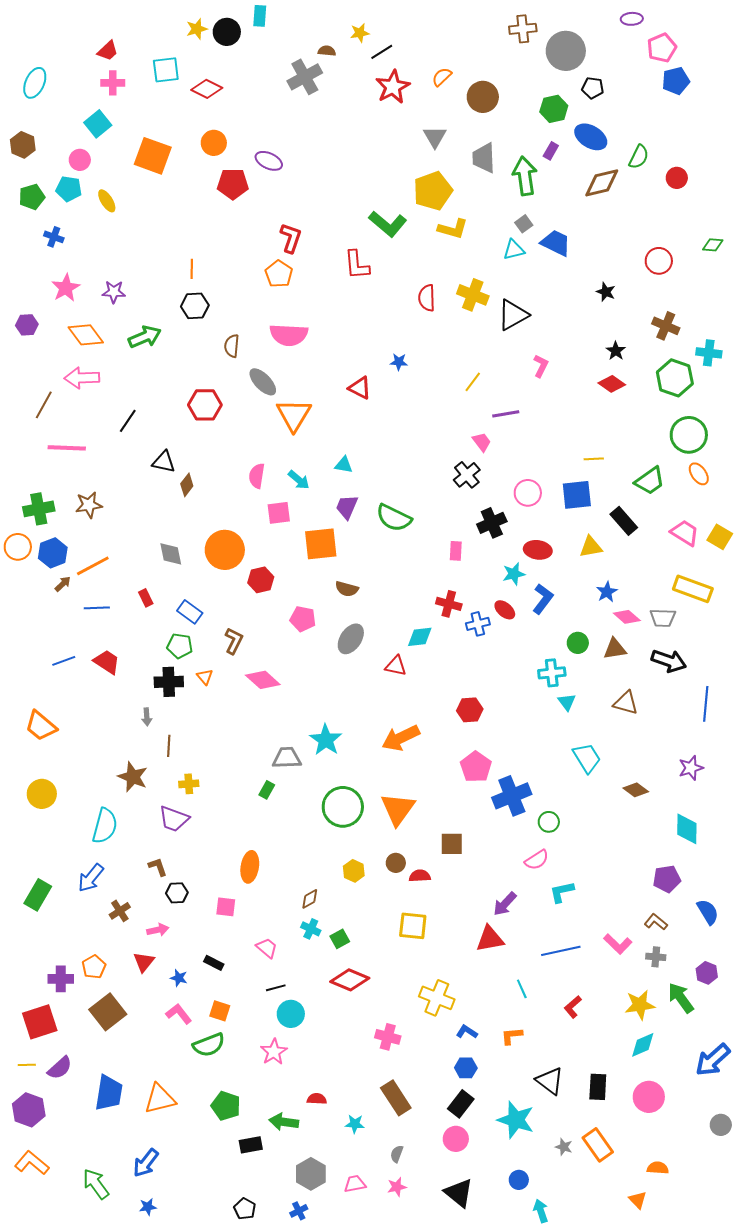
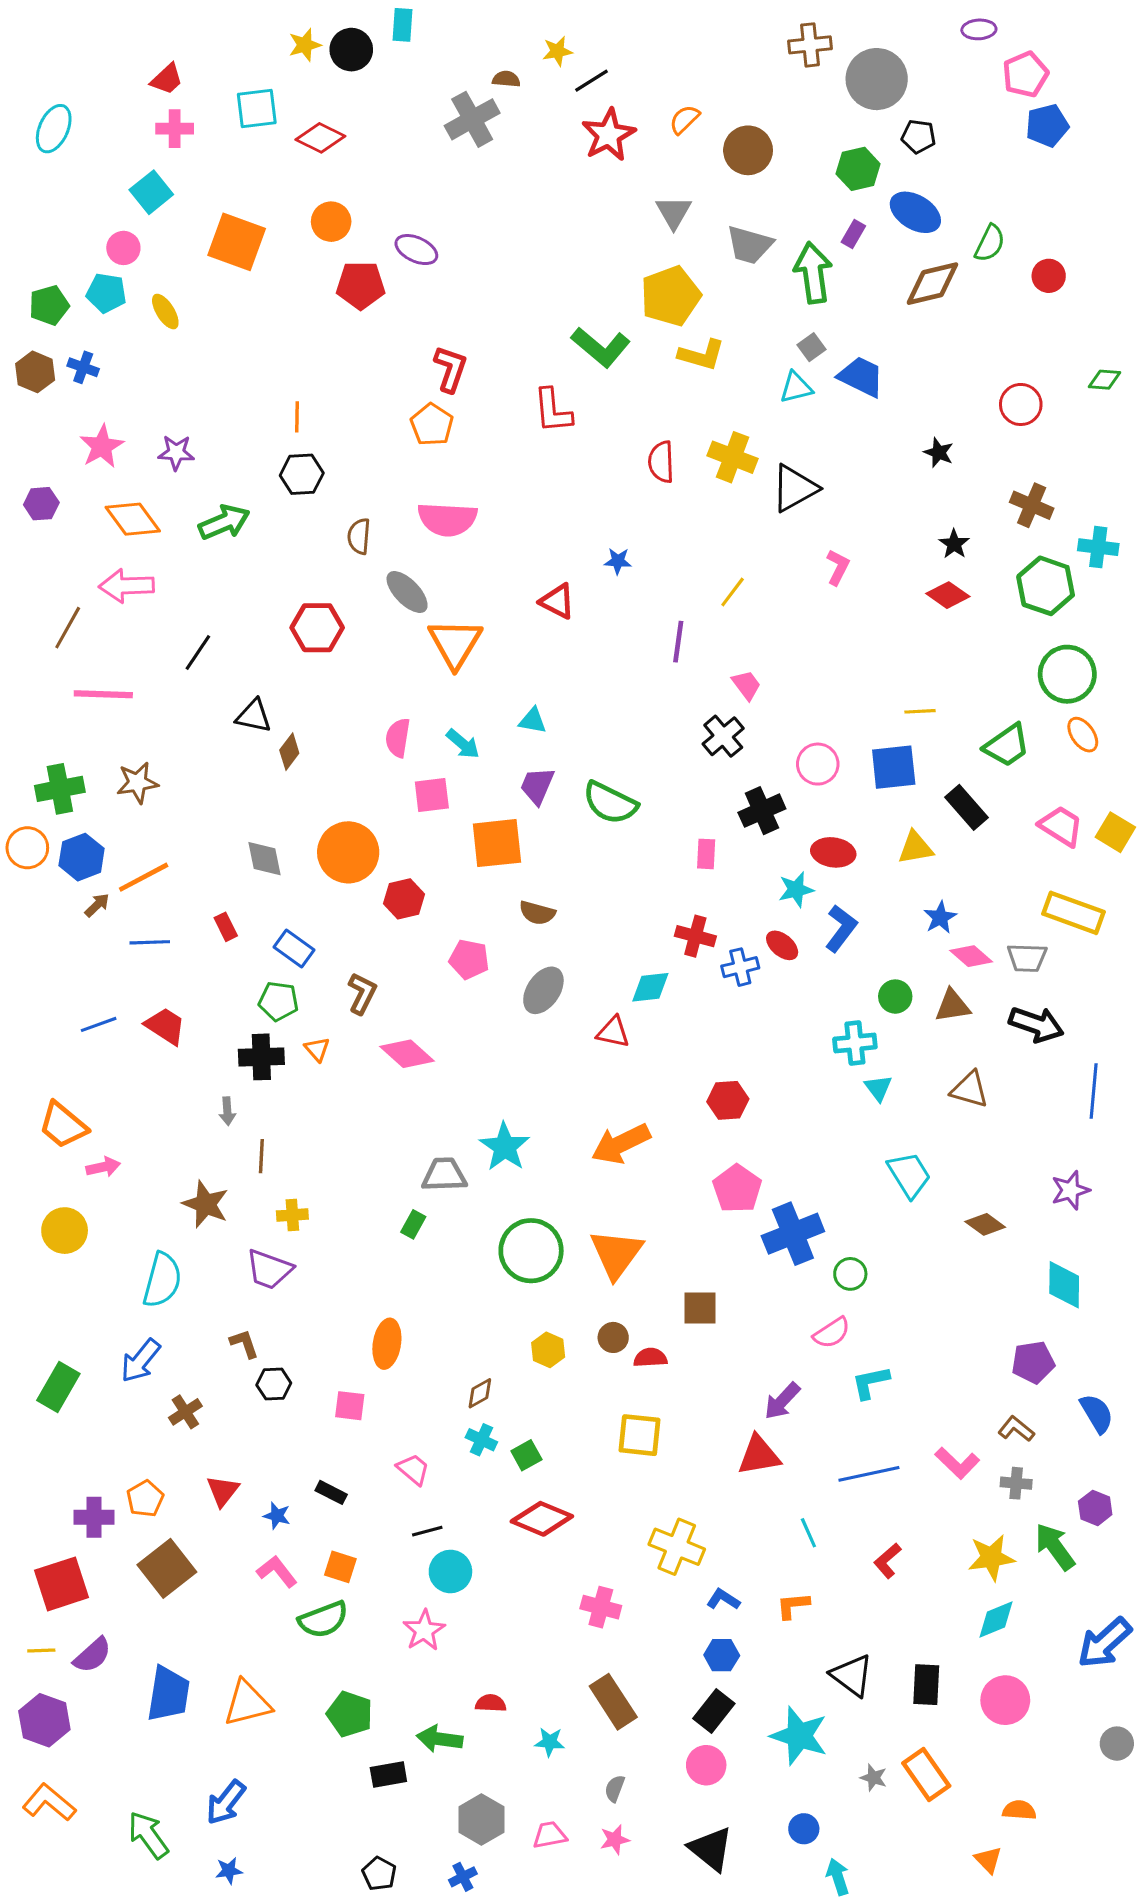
brown hexagon: (23, 145) -> (35, 372), moved
gray trapezoid: (484, 158) -> (750, 245), turned -72
purple line: (506, 414) -> (678, 642), moved, turned -72
pink arrow: (158, 930) -> (103, 1167), moved

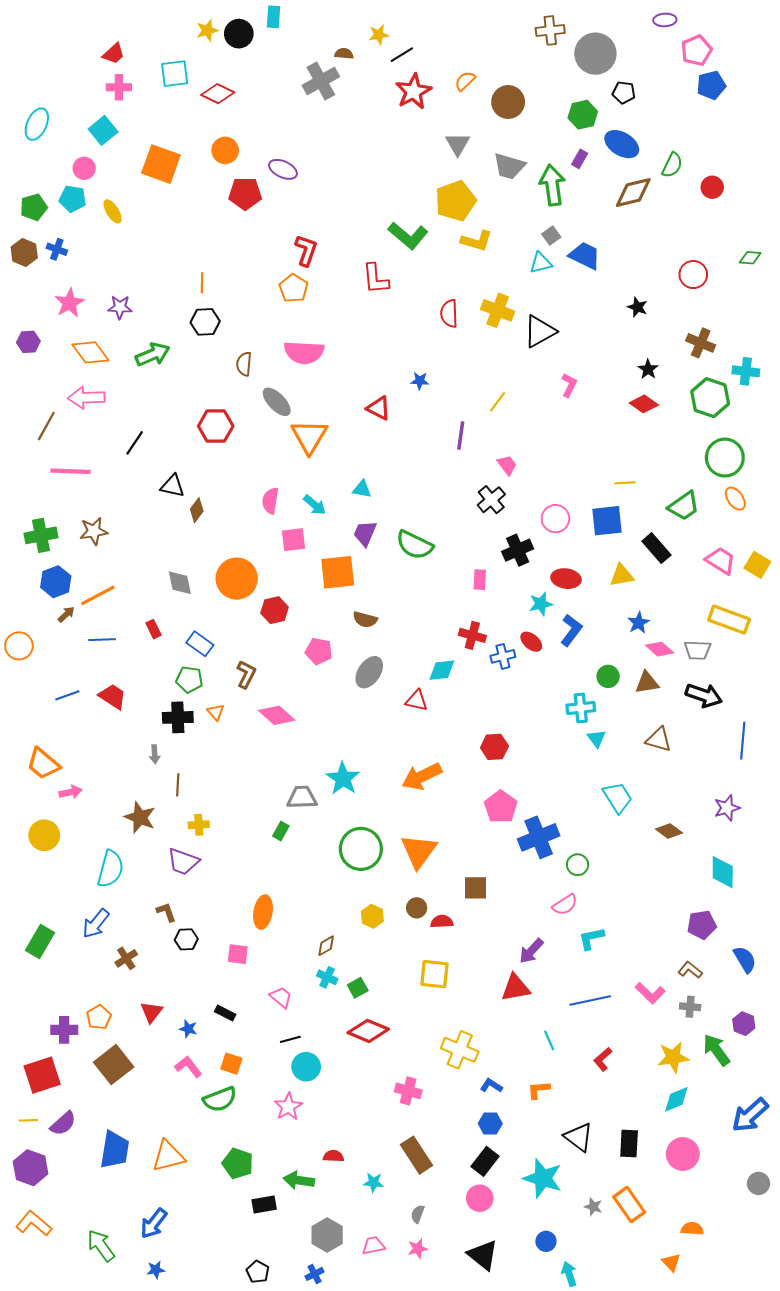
cyan ellipse: (54, 129) -> (37, 124), moved
orange circle: (27, 848) -> (19, 646), moved

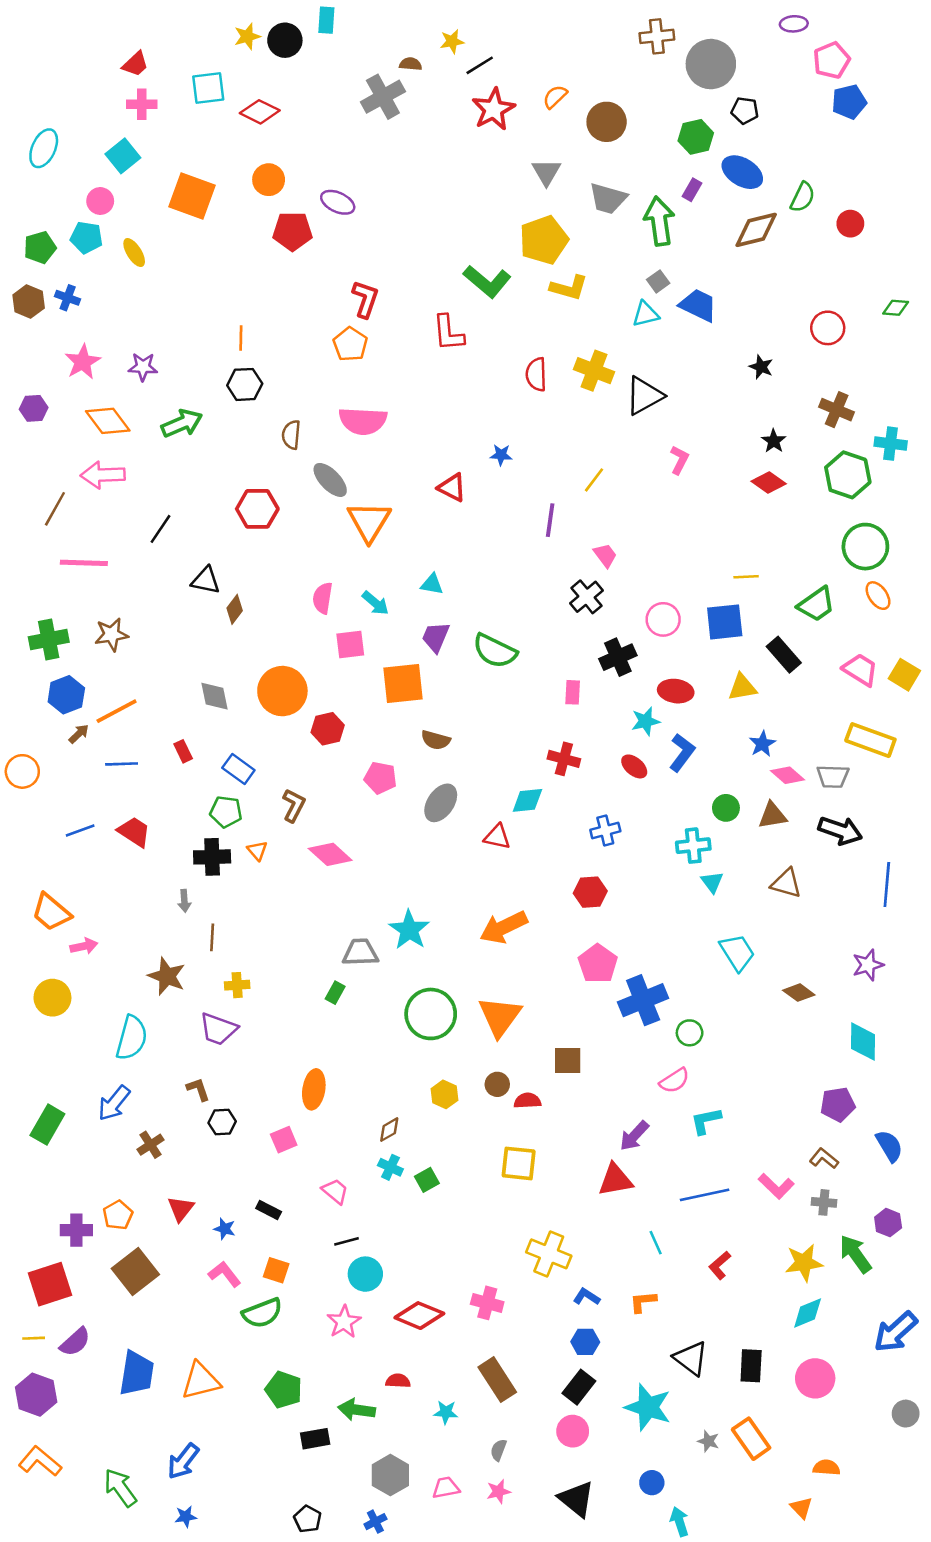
blue cross: (503, 656) -> (605, 831), moved
pink square: (238, 954) -> (284, 1140), turned -30
red diamond: (368, 1031) -> (419, 1316), moved

